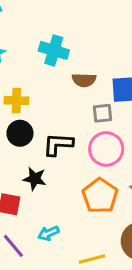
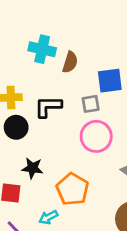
brown semicircle: (84, 80) -> (70, 62), moved, turned -70
black L-shape: (58, 144) -> (48, 107), moved
orange pentagon: (100, 196) -> (72, 189), moved

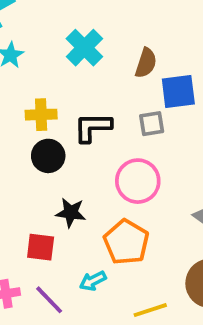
cyan cross: (42, 49) -> (84, 48), turned 32
brown semicircle: (70, 62) -> (146, 63), moved
pink circle: (96, 136) -> (138, 181), moved

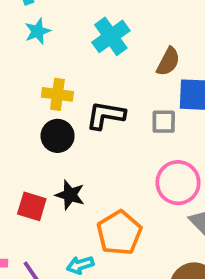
pink circle: (138, 181) -> (178, 183), moved
red square: (41, 247) -> (32, 206), moved

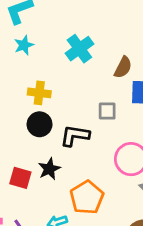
black L-shape: (106, 115) -> (75, 136), moved
gray square: (164, 122) -> (107, 111), moved
black star: (70, 195) -> (49, 169), turned 30

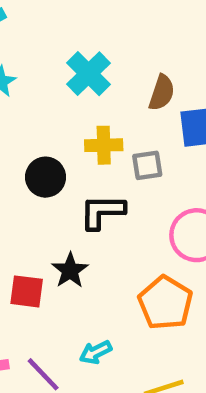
yellow cross: (39, 93) -> (104, 145), moved
black circle: (40, 124) -> (46, 177), moved
orange pentagon: (87, 197) -> (165, 303), moved

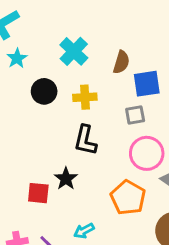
gray square: (147, 165) -> (135, 115), moved
black circle: (46, 177) -> (44, 91), moved
black L-shape: (102, 212) -> (85, 140), turned -76

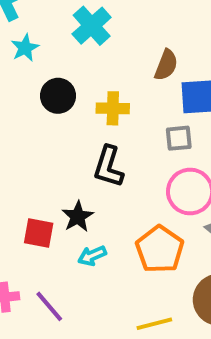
cyan cross: (74, 51) -> (92, 26), moved
cyan arrow: (84, 231) -> (92, 256), moved

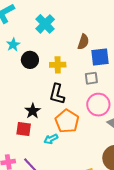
cyan star: (25, 48) -> (13, 45), moved
black star: (78, 217) -> (33, 111), moved
orange pentagon: (160, 249) -> (67, 121), moved

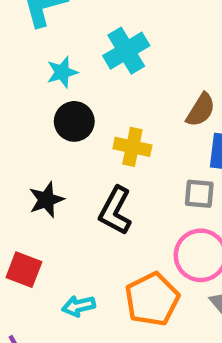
cyan star: (13, 45) -> (62, 72), moved
black star: (33, 111) -> (46, 200), moved
orange pentagon: (67, 121) -> (152, 299), moved

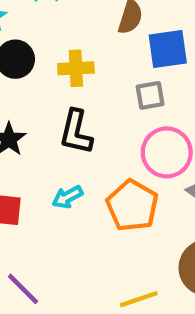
cyan arrow: (79, 306) -> (67, 197), moved

